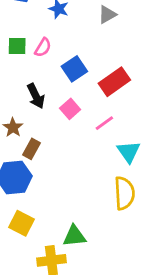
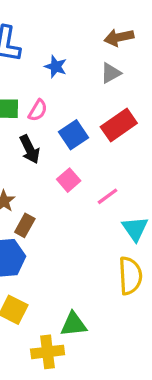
red rectangle: (114, 82) -> (119, 125), moved
black arrow: (36, 96) -> (30, 149), moved

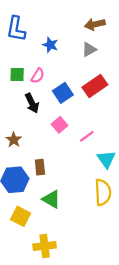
brown rectangle: (25, 225) -> (40, 167), moved, turned -35
green triangle: (73, 324) -> (51, 199), moved, turned 36

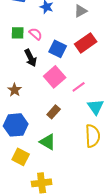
pink semicircle: (38, 76) -> (36, 34), turned -80
blue square: (63, 93) -> (58, 49), turned -30
pink square: (59, 125) -> (55, 77), size x1.5
brown rectangle: (40, 167) -> (54, 112), moved, turned 48

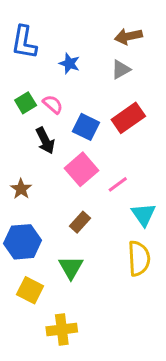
green square: (18, 33) -> (26, 103), turned -32
green triangle: (48, 142) -> (71, 268), turned 30

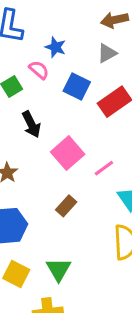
pink semicircle: (53, 104) -> (39, 70), moved
blue square: (86, 127) -> (77, 86), moved
green triangle: (71, 268) -> (59, 269), moved

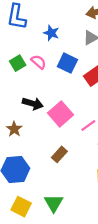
pink semicircle: (39, 70) -> (39, 62), moved
black arrow: (31, 124) -> (33, 104), moved, turned -48

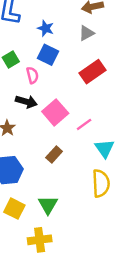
pink semicircle: (39, 62) -> (32, 75), moved, turned 35
blue square: (67, 63) -> (48, 55), moved

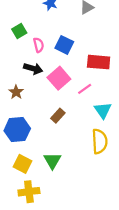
blue square: (48, 55) -> (64, 45), moved
red rectangle: (92, 72) -> (99, 62), moved, turned 40
yellow cross: (40, 240) -> (29, 192), moved

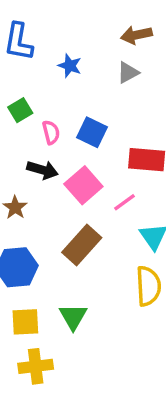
brown rectangle: (58, 116) -> (82, 245), size x1.6
yellow square: (22, 164) -> (25, 322), turned -30

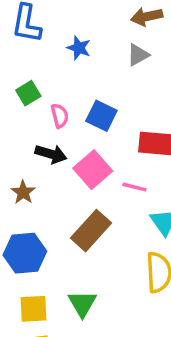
pink line: (124, 202) -> (134, 187), turned 50

